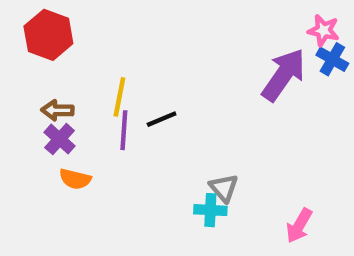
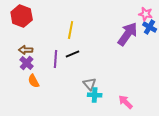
yellow line: (119, 97) -> (71, 30), moved
orange semicircle: (75, 179) -> (34, 81), turned 48
gray triangle: (224, 188) -> (90, 84), moved
pink arrow: (299, 226) -> (126, 102), moved, turned 105

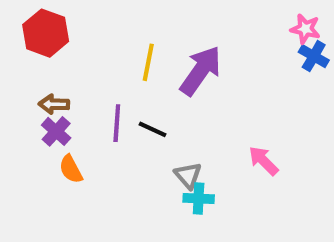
purple arrow: (128, 34) -> (201, 71), moved
black line: (73, 54) -> (152, 129), moved, turned 48
pink arrow: (126, 102) -> (263, 161), moved

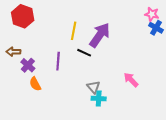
brown arrow: (54, 104) -> (13, 52), moved
black line: (152, 129) -> (84, 53), moved

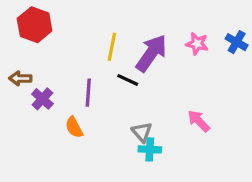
pink star: (152, 14) -> (197, 44), moved
orange semicircle: (35, 84) -> (74, 127), moved

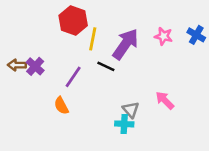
red hexagon: (35, 25) -> (73, 20), moved
purple line: (88, 93) -> (73, 77), turned 30
purple cross: (42, 99) -> (35, 66), moved
gray triangle: (142, 132) -> (131, 110), moved

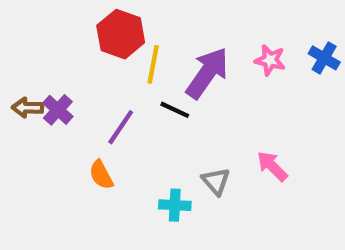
cyan cross: (124, 124) -> (175, 205), moved

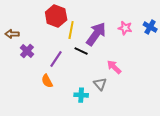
brown arrow: (28, 108) -> (12, 34), moved
pink arrow: (272, 166) -> (114, 67), moved

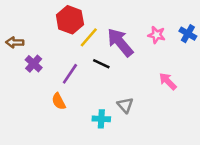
yellow line: (71, 30) -> (89, 37), turned 30
purple arrow: (96, 34) -> (120, 42), turned -75
pink arrow: (114, 67) -> (168, 81), moved

